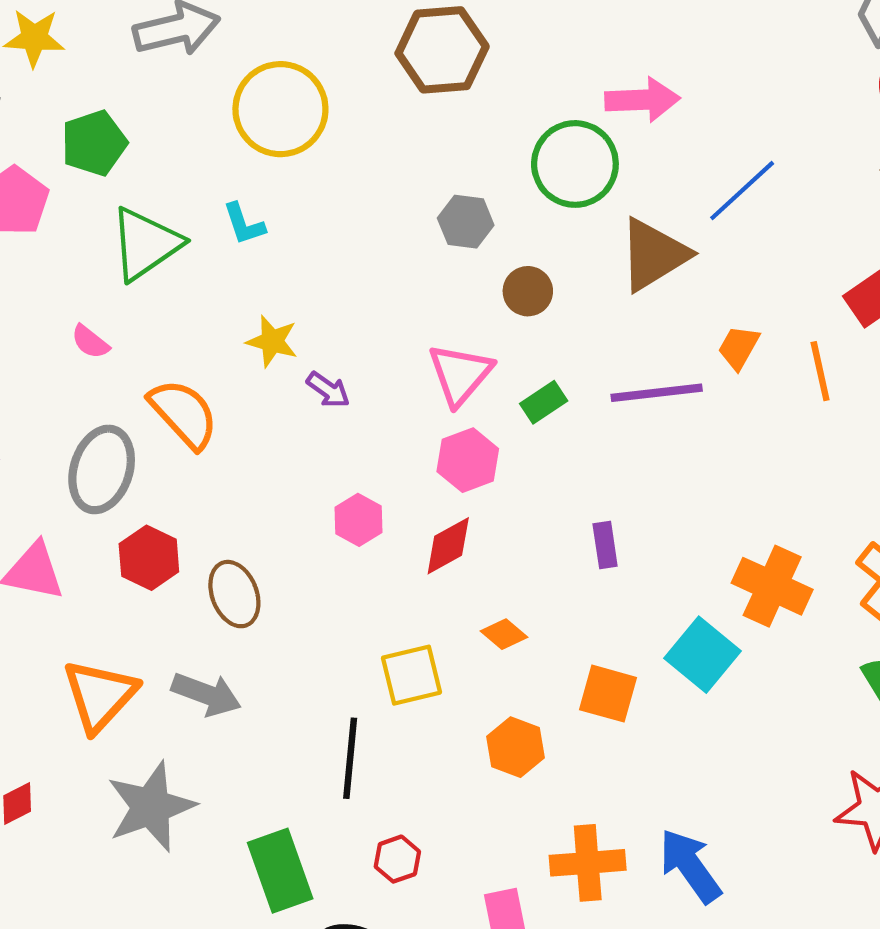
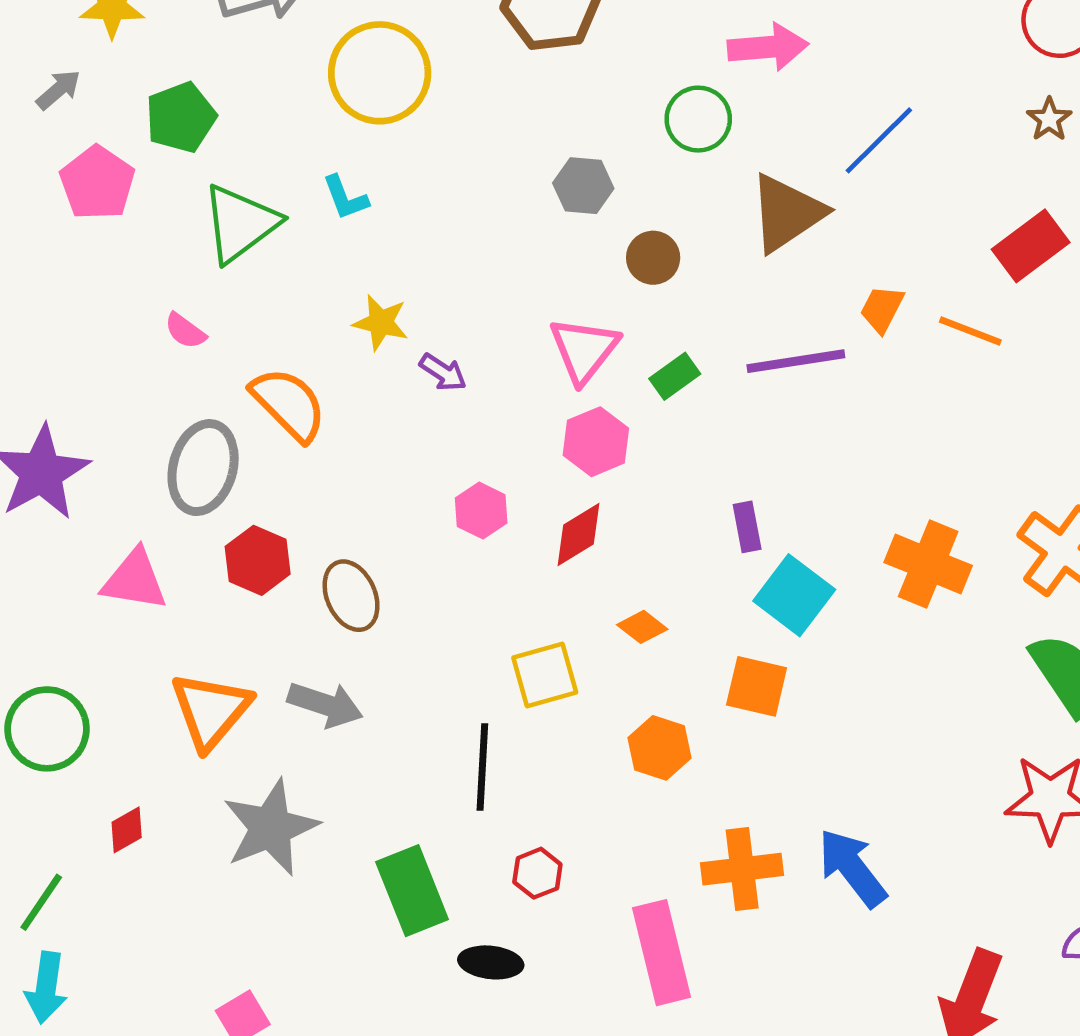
green circle: (575, 164) -> (698, 119), size x0.7
orange line: (820, 371) -> (970, 331), turned -54
cyan square: (702, 655) -> (794, 595), moved

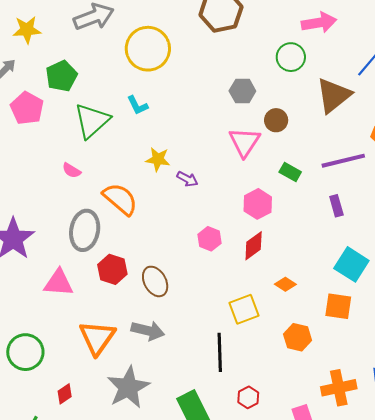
pink triangle: (584, 350) -> (244, 142), moved
green rectangle: (675, 376) -> (290, 172), turned 70
purple rectangle: (747, 527) -> (336, 206), moved

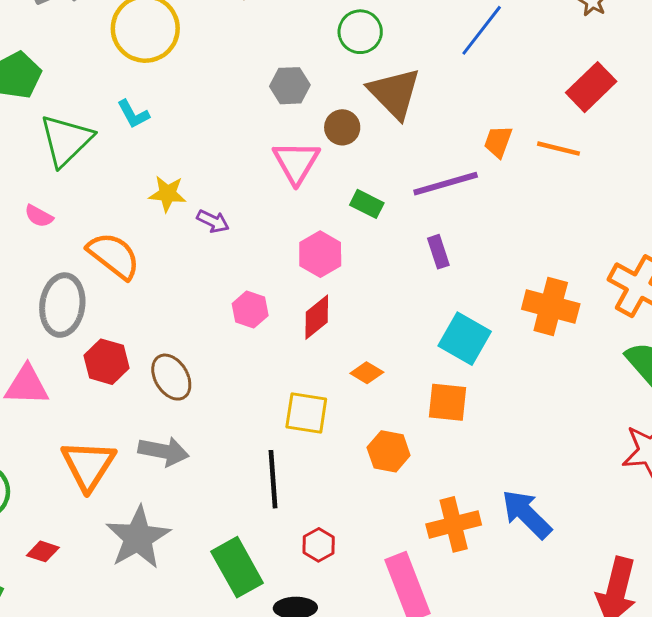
brown triangle: (334, 95) -> (394, 93), moved, turned -33
yellow square: (244, 309) -> (306, 413), turned 32
red diamond: (65, 394) -> (43, 551), turned 55

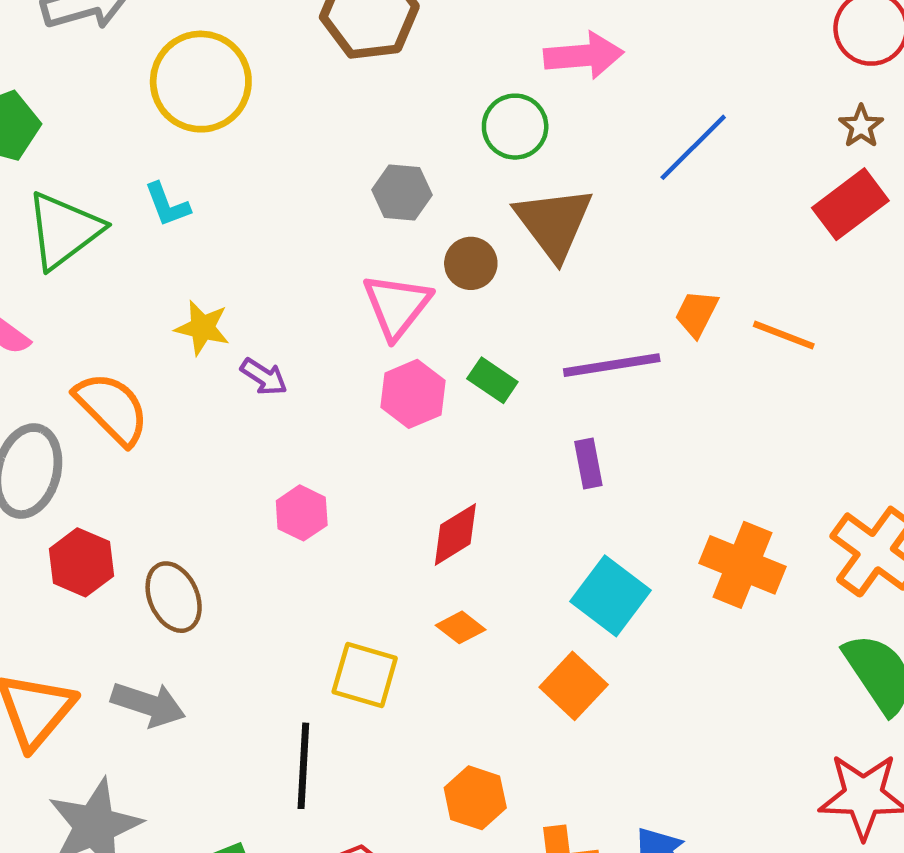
red rectangle: (591, 87) -> (850, 204), moved
pink hexagon: (320, 254) -> (413, 394), moved
red diamond: (317, 317) -> (455, 534), moved
orange square: (448, 402) -> (574, 686), turned 30
orange hexagon: (389, 451) -> (475, 798), moved

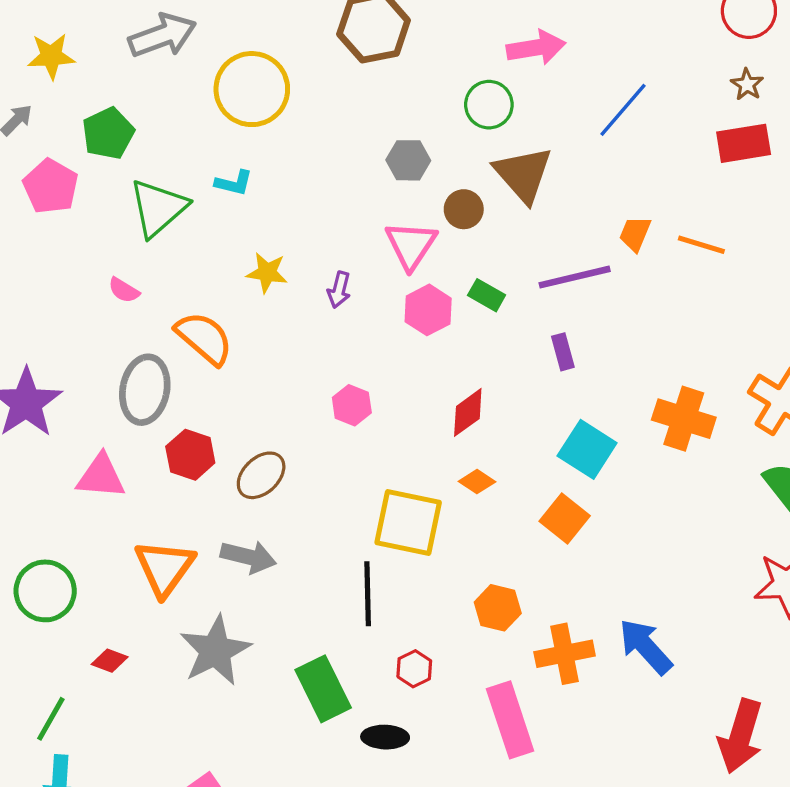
red rectangle: (850, 204) -> (744, 143), turned 32
cyan L-shape: (167, 205) -> (234, 183), turned -51
purple arrow: (264, 377) -> (339, 290), moved, turned 76
brown ellipse: (174, 597) -> (261, 475), turned 75
yellow square: (365, 675) -> (408, 523), size x1.4

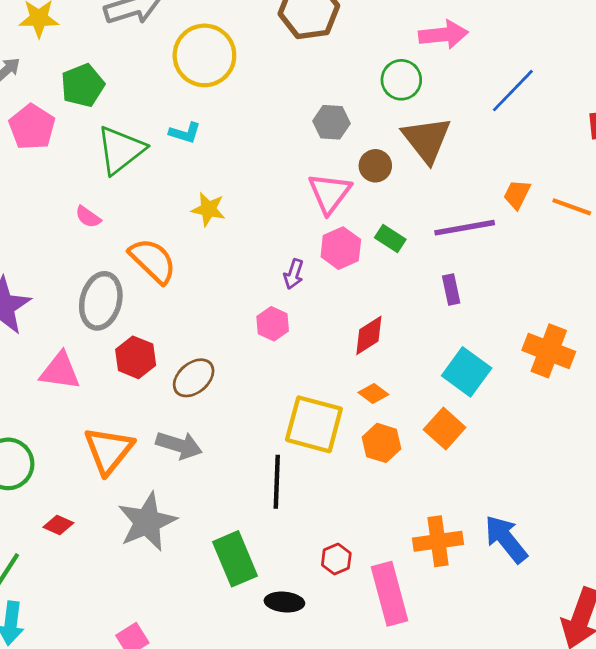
purple arrow: (339, 290) -> (294, 274), moved
orange hexagon: (498, 608) -> (382, 443), moved
red hexagon: (414, 669) -> (336, 559), moved

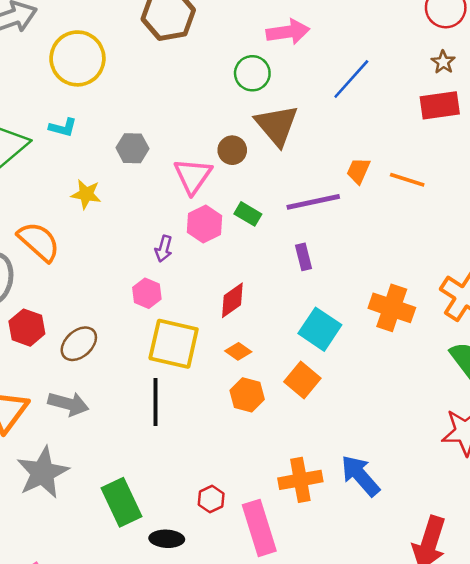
gray hexagon: (331, 122) -> (132, 148), moved
yellow square: (314, 424) -> (174, 344), moved
black line: (277, 482) -> (156, 402), moved

